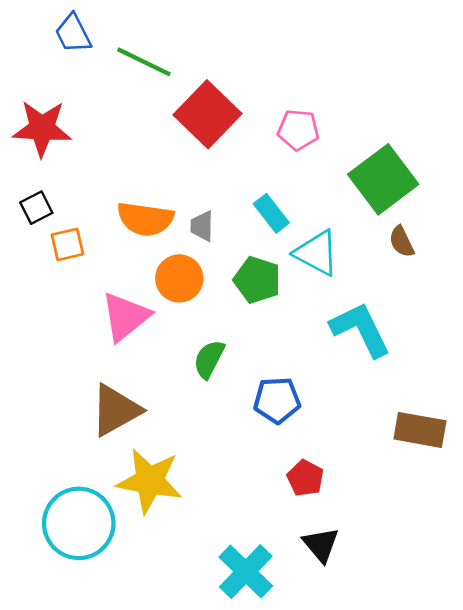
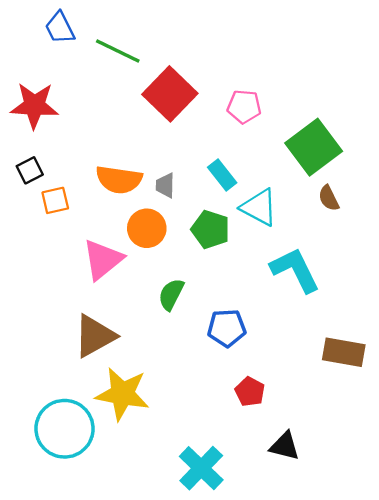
black triangle: (321, 545) -> (285, 446), moved, turned -36

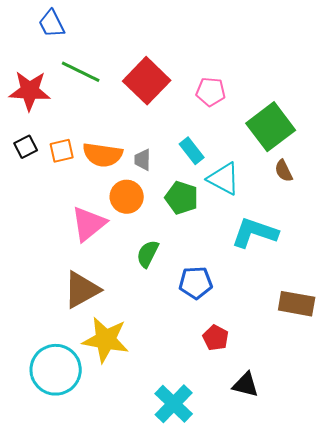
green line: (118, 51) -> (81, 72), moved
orange square: (55, 200) -> (62, 151), moved
cyan L-shape: (295, 270) -> (255, 233), turned -45

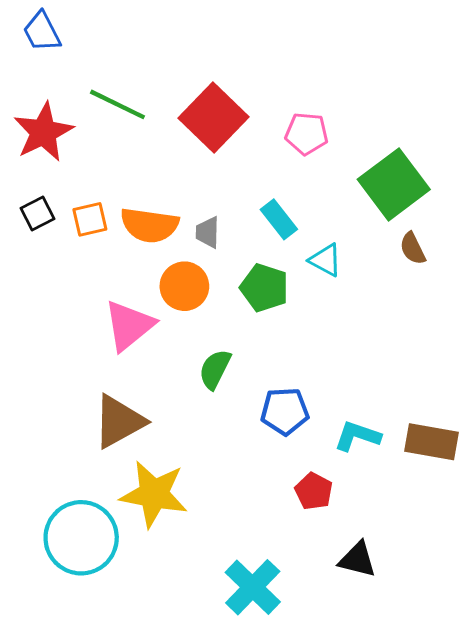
blue trapezoid: (52, 24) -> (42, 32), moved
red star: (30, 91) -> (43, 132), turned -30
cyan triangle: (224, 179) -> (325, 260), size x0.7
cyan L-shape: (255, 233) -> (357, 436), moved, size x0.7

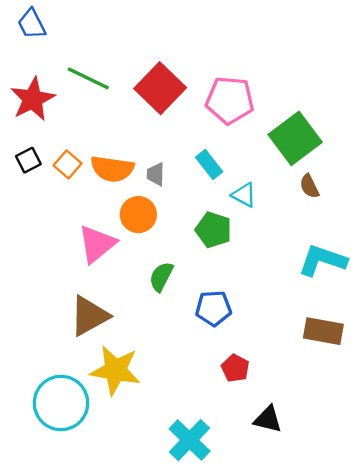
pink pentagon: (307, 134) -> (230, 100), size x1.5
orange square: (90, 219) -> (68, 164), turned -36
green pentagon: (264, 288) -> (213, 230), moved
cyan L-shape: (357, 436) -> (322, 260), moved, size x1.4

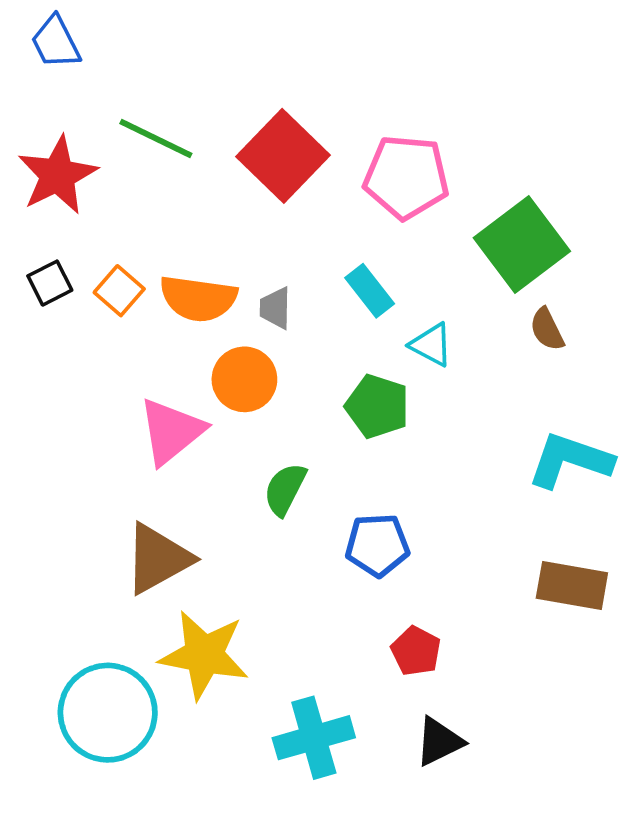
black triangle: (268, 419) -> (439, 742), moved, turned -40
cyan cross: (190, 440) -> (314, 738), moved, turned 30

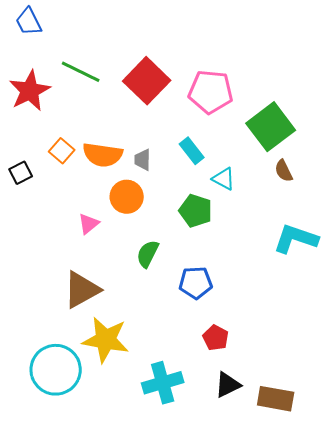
black square: (50, 283) -> (21, 173), moved
pink triangle: (171, 431) -> (89, 224), size x0.6
brown rectangle: (572, 586) -> (276, 399), moved

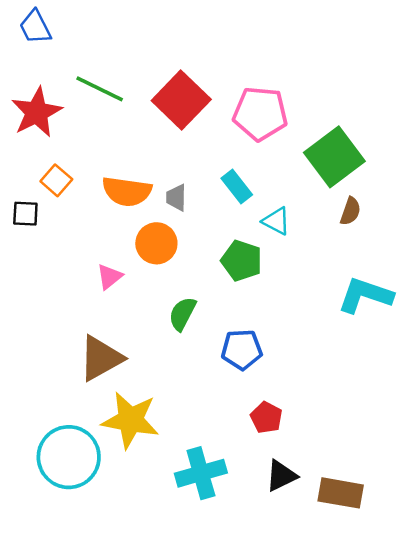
orange square: (62, 151) -> (56, 180), moved
brown semicircle: (284, 171) -> (350, 211), turned -135
black square: (21, 173) -> (25, 214), turned 30

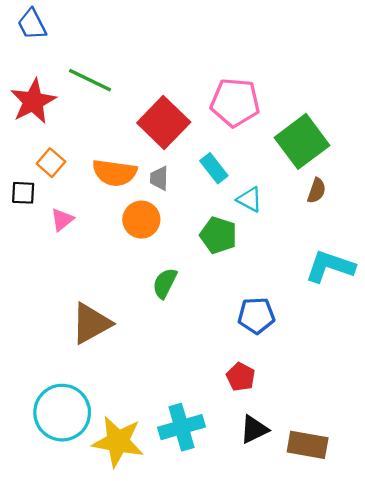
red square: (181, 100) -> (164, 123), moved
pink triangle: (109, 277) -> (62, 220), moved
blue pentagon: (242, 350) -> (256, 316), moved
yellow star: (130, 420) -> (118, 442), moved

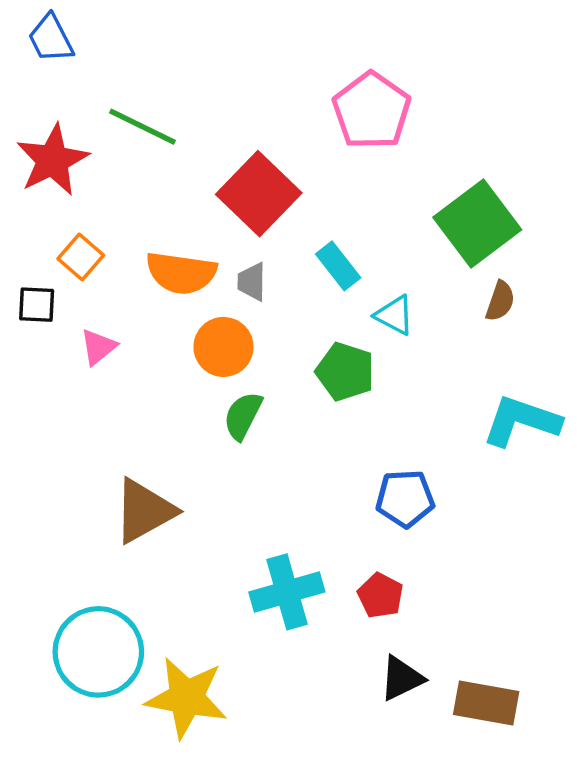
pink pentagon: (235, 102) -> (372, 111), moved, turned 30
green semicircle: (165, 283) -> (243, 416), moved
cyan cross: (182, 427) -> (287, 592), moved

